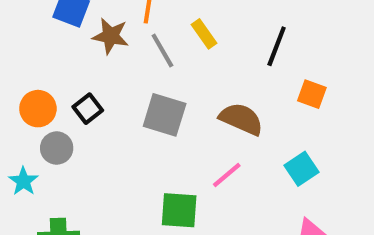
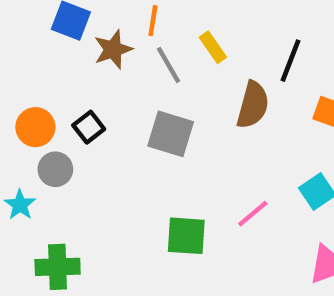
brown star: (111, 36) -> (113, 49), turned -30
brown semicircle: (241, 119) -> (253, 105), moved, turned 81
pink line: (227, 175) -> (253, 214), moved

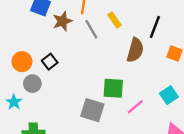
gray square: (171, 134) -> (92, 110), moved
green square: (186, 236) -> (113, 88), moved

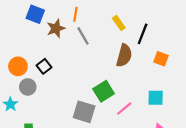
yellow rectangle: (114, 20) -> (119, 23), moved
green square: (113, 88) -> (104, 91), turned -36
cyan square: (169, 95) -> (156, 98), turned 35

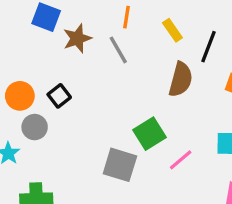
orange line: (75, 14) -> (126, 17), moved

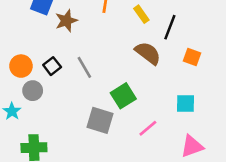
gray line: (118, 50) -> (84, 67), moved
brown semicircle: (181, 79) -> (148, 53), turned -68
pink line: (181, 160) -> (148, 128), moved

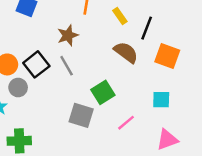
brown star: (66, 21) -> (68, 35), moved
orange square: (192, 57) -> (167, 56), size x1.5
black square: (52, 66) -> (36, 64), size x1.5

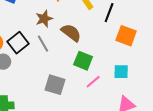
brown semicircle: (126, 52) -> (71, 33), moved
green square: (103, 92) -> (83, 61), moved, turned -36
pink line: (126, 123) -> (93, 82), moved

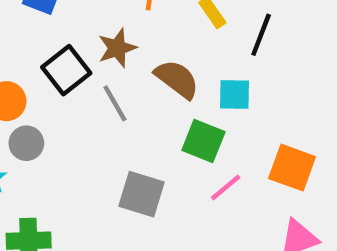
orange square: (126, 36) -> (292, 168), moved
black square: (18, 43) -> (66, 70), moved
cyan square: (121, 72) -> (234, 95), moved

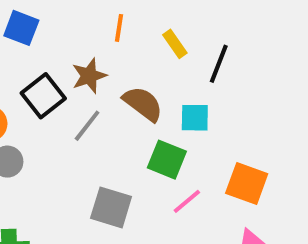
gray line: (115, 103) -> (87, 126), turned 68

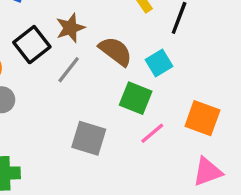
cyan square: (195, 118) -> (159, 63), turned -32

